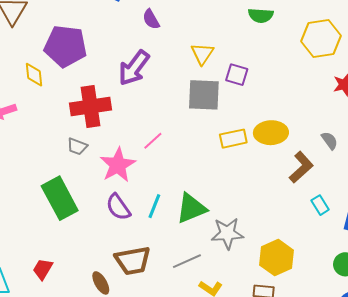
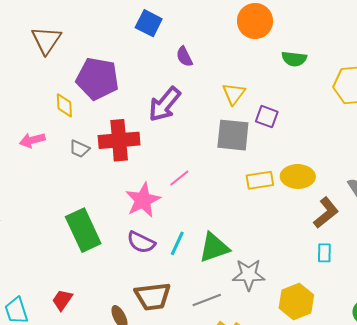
gray trapezoid: (77, 146) -> (80, 149), moved
cyan rectangle: (320, 205) -> (324, 253), moved, turned 30
purple semicircle: (118, 207) -> (141, 242), turned -32

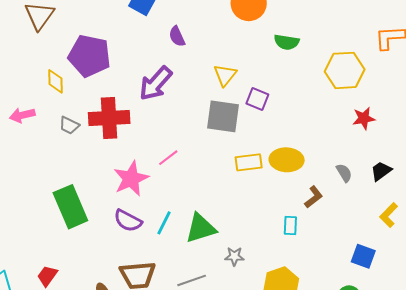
brown L-shape: (326, 213) -> (314, 197), size x0.7
cyan rectangle: (324, 253) -> (290, 225), moved
gray star: (249, 275) -> (234, 256), size x0.6

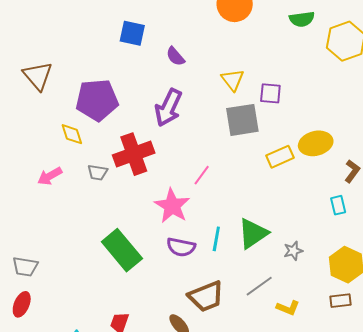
green semicircle: (287, 42) -> (302, 19), moved

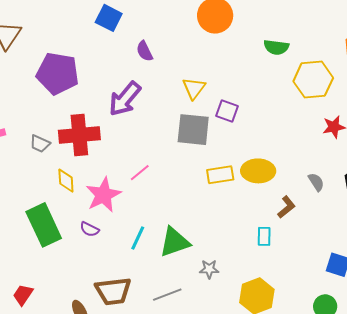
yellow diamond: (72, 134) -> (66, 181), moved
purple semicircle: (181, 247) -> (89, 229), moved, size x0.7

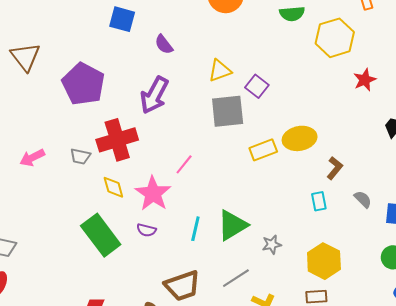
purple pentagon: (58, 73) -> (83, 84), turned 30
yellow triangle: (194, 88) -> (220, 71), turned 45
purple square: (227, 111) -> (257, 86), turned 30
gray semicircle: (316, 182) -> (363, 199), moved

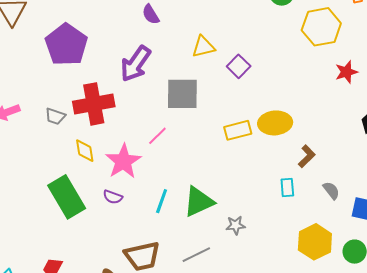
gray square: (228, 111) -> (182, 94), moved
yellow hexagon: (324, 261) -> (315, 242), moved

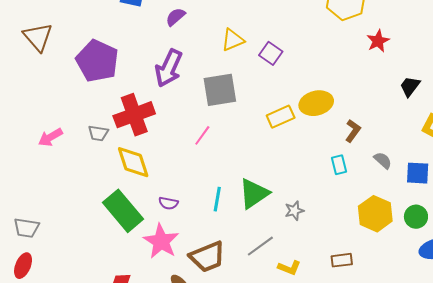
purple semicircle: (151, 14) -> (175, 17), turned 90
yellow diamond: (85, 151) -> (133, 162), size x1.5
pink star: (123, 161) -> (161, 241), moved

